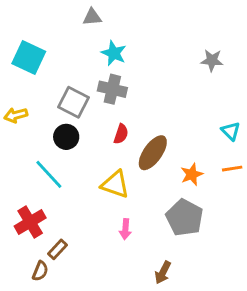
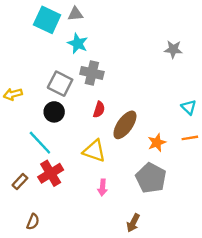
cyan star: (114, 53) -> (78, 43), moved
cyan square: (29, 57) -> (47, 20), moved
red cross: (30, 222) -> (51, 173), moved
brown rectangle: (58, 249) -> (20, 182), moved

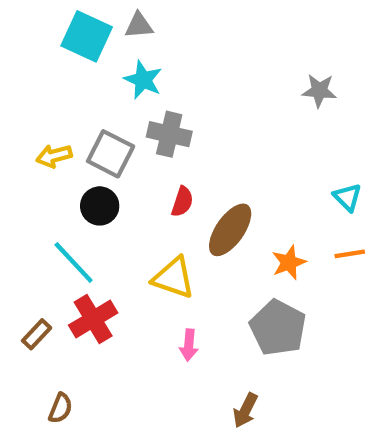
yellow arrow: (13, 94) -> (54, 156), moved

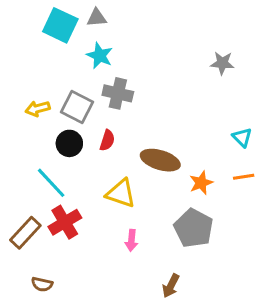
red semicircle: (182, 202) -> (107, 140), moved
brown ellipse: (230, 230) -> (160, 160), turned 72
brown rectangle: (37, 334) -> (25, 233), size x1.5
brown semicircle: (61, 408) -> (42, 284), turned 80

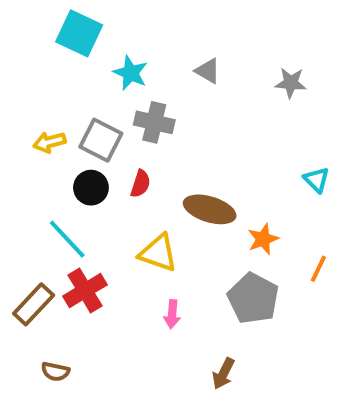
gray triangle: (97, 18) -> (208, 71), moved, turned 35
orange line: (244, 177) -> (318, 269), moved, turned -55

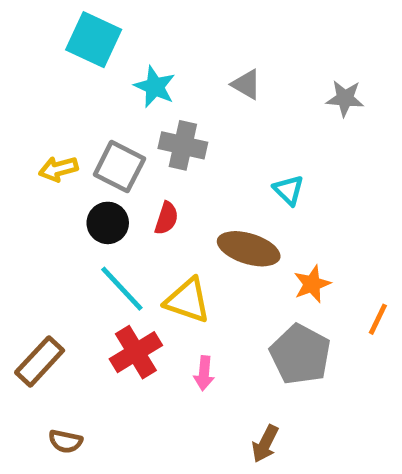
cyan triangle: (316, 180) -> (289, 190), moved
cyan line: (67, 239) -> (122, 289), moved
red cross: (85, 290) -> (136, 352), moved

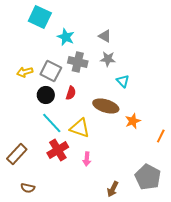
gray star: (345, 98) -> (108, 59), moved
gray pentagon: (300, 354) -> (148, 177), moved

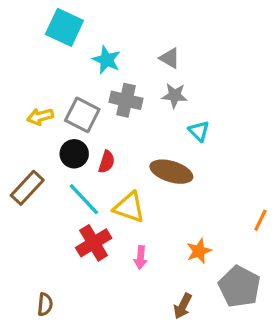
red semicircle: (71, 93) -> (107, 162), moved
orange star: (133, 121) -> (199, 251), moved
brown rectangle: (17, 154) -> (27, 188), moved
brown semicircle: (28, 188) -> (45, 304), turned -96

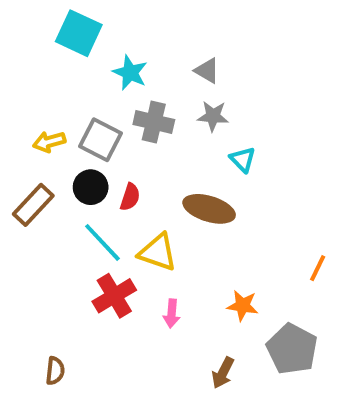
brown rectangle: (27, 188) -> (33, 205), moved
orange star: (199, 251) -> (243, 306), turned 30

